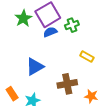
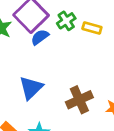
yellow rectangle: (87, 57) -> (92, 28), moved

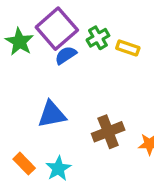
blue triangle: (31, 88) -> (52, 114), turned 30

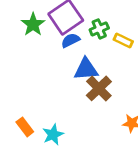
blue triangle: (52, 114) -> (86, 69), moved
brown cross: (108, 132) -> (99, 88), moved, turned -30

